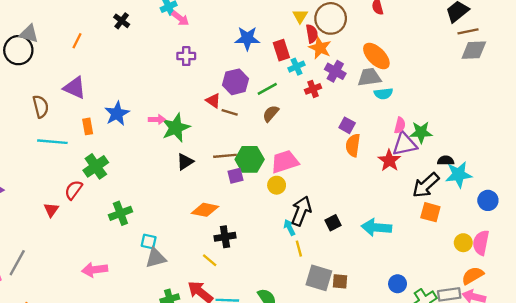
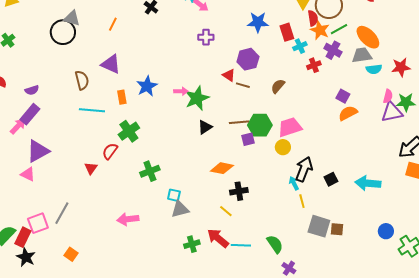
green line: (267, 89) -> (339, 29), moved
orange semicircle: (353, 145) -> (348, 113), turned 54
red star: (389, 161) -> (401, 67), moved, turned 30

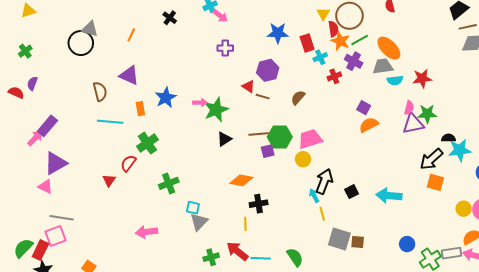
purple semicircle: (32, 90) -> (32, 83), moved, turned 128
gray triangle: (180, 209) -> (199, 222), turned -30
yellow line: (226, 211) -> (245, 224), turned 48
gray line: (62, 213) -> (62, 218), moved, turned 70

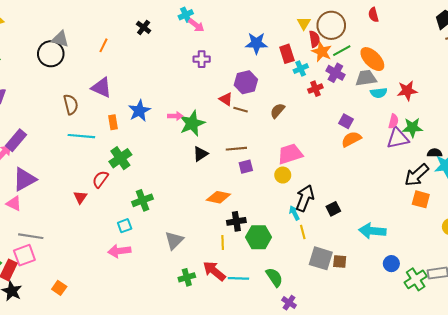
green hexagon: (280, 137) -> (258, 237), moved
cyan arrow: (389, 196) -> (372, 231), moved
cyan square: (193, 208) -> (125, 226), moved, turned -32

